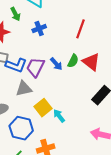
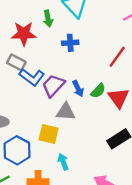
gray triangle: (24, 89) -> (66, 112), moved
yellow square: (43, 108) -> (49, 134), turned 36
cyan arrow: (59, 116) -> (63, 162), moved

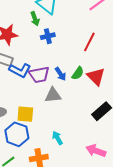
green arrow: (48, 19) -> (35, 19), moved
purple trapezoid: (53, 86) -> (39, 75), turned -135
yellow square: (49, 134) -> (25, 114), moved

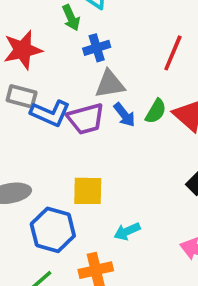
gray triangle: (53, 95) -> (110, 84), moved
yellow square: (25, 114) -> (88, 191), moved
cyan arrow: (57, 138) -> (127, 231), turned -80

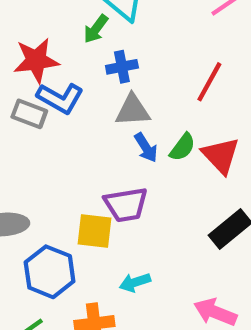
green arrow: (71, 18) -> (96, 29), turned 55
blue L-shape: (50, 113) -> (60, 98), moved
purple trapezoid: (86, 119) -> (126, 205), moved

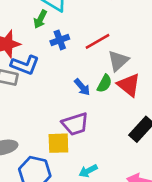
red line: (209, 82) -> (97, 41), moved, turned 40
gray triangle: (133, 110) -> (118, 61), moved, turned -30

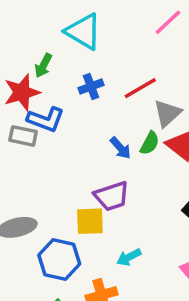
green arrow: (40, 19) -> (43, 66), moved

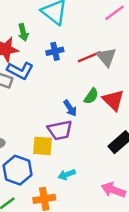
green arrow: (43, 66) -> (23, 32), turned -49
gray triangle: (167, 113) -> (107, 57), moved, turned -35
blue arrow: (120, 148) -> (70, 108), moved

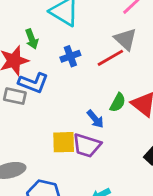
gray triangle: (107, 57) -> (125, 39), moved
purple trapezoid: (60, 130) -> (87, 145), turned 35
yellow square: (43, 146) -> (64, 142), moved

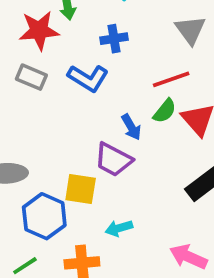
red line: (110, 58) -> (171, 79), moved
blue L-shape: (33, 83) -> (88, 78), moved
yellow square: (64, 142) -> (81, 189), moved

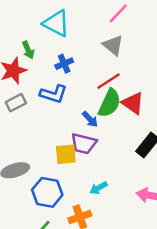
gray rectangle: (31, 77) -> (16, 103), turned -36
green semicircle: (165, 111) -> (109, 103), size x1.6
yellow square: (81, 189) -> (66, 154), moved

